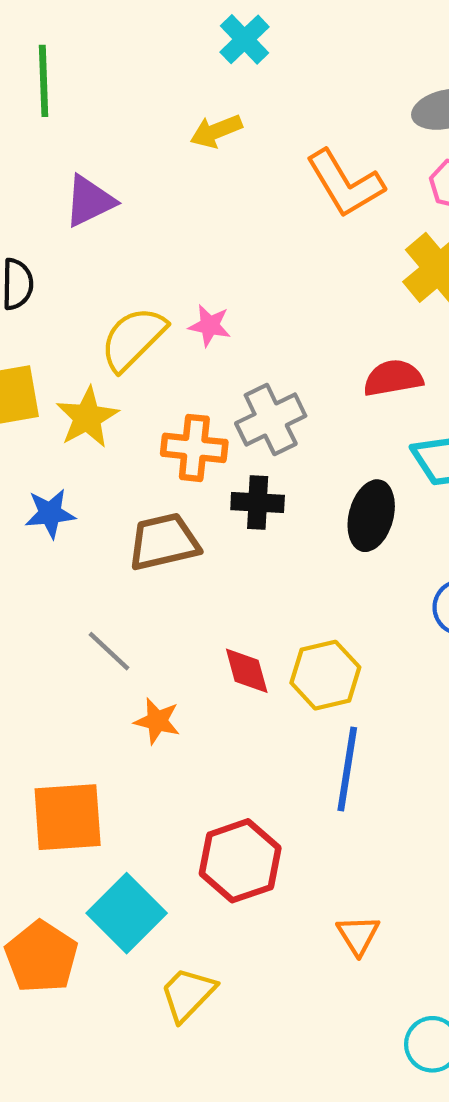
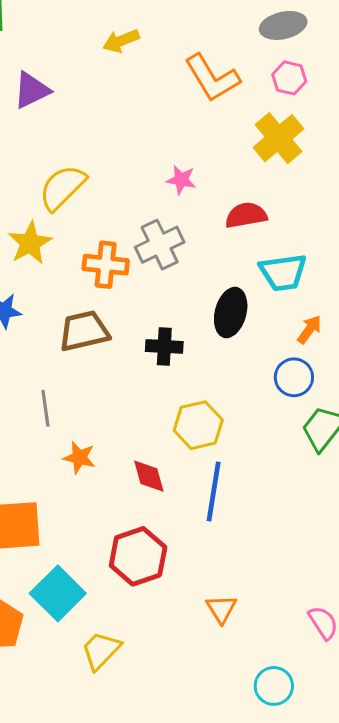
pink star: (210, 326) -> (181, 180), moved
black cross: (258, 503) -> (164, 346), moved
gray line: (109, 651) -> (45, 408), turned 39
red diamond: (247, 671) -> (149, 476), moved

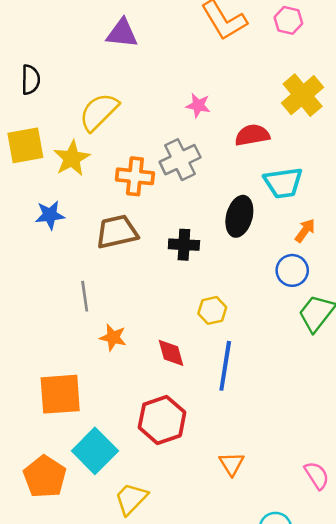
purple triangle: (32, 90) -> (122, 33), moved, turned 32
yellow cross: (278, 138) -> (303, 95), moved
yellow hexagon: (198, 425) -> (212, 310), size x0.7

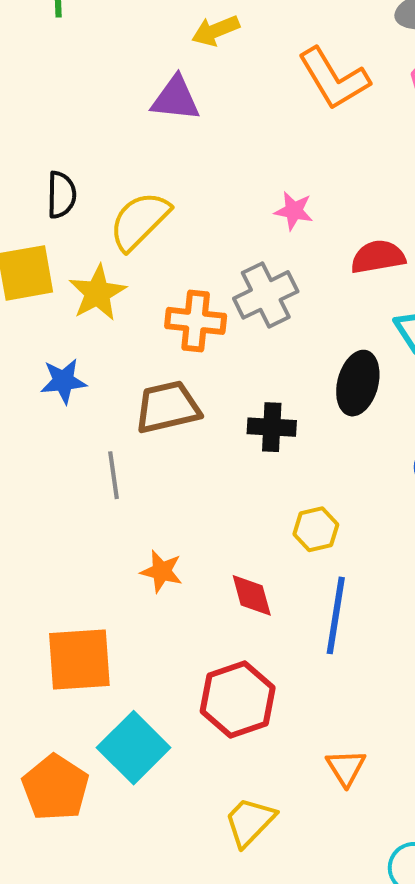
black semicircle: (31, 80) -> (61, 195), moved
gray line: (85, 296) -> (113, 475), moved
yellow trapezoid: (131, 499) -> (250, 822), moved

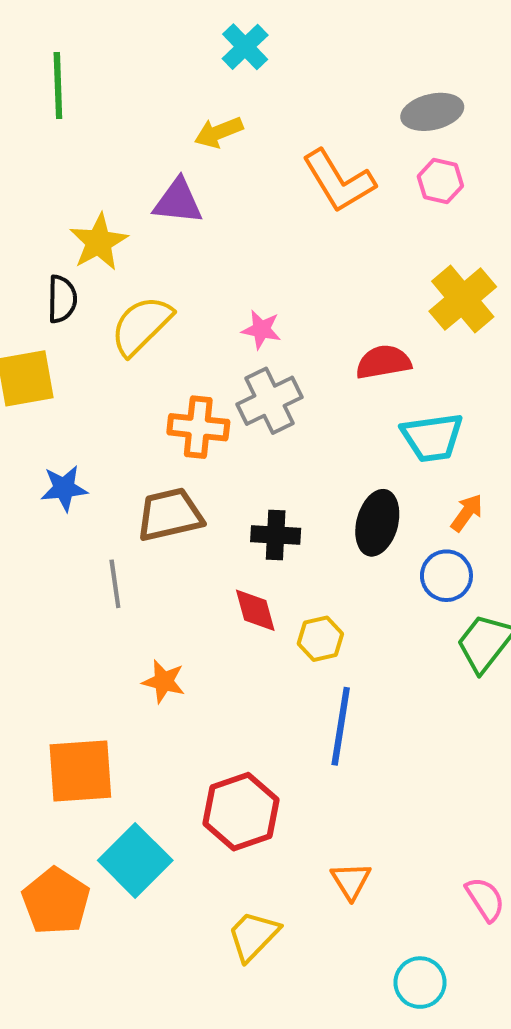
pink star: (294, 211) -> (261, 330), moved
yellow star: (97, 293) -> (99, 242), moved
black ellipse: (358, 383) -> (377, 523), moved
red diamond: (252, 595) -> (255, 610), moved

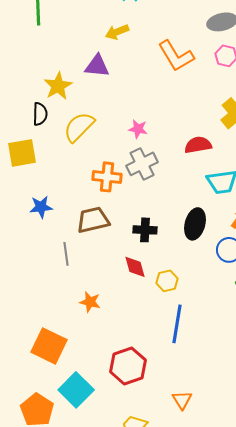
orange square: (80, 771) -> (49, 346), turned 30

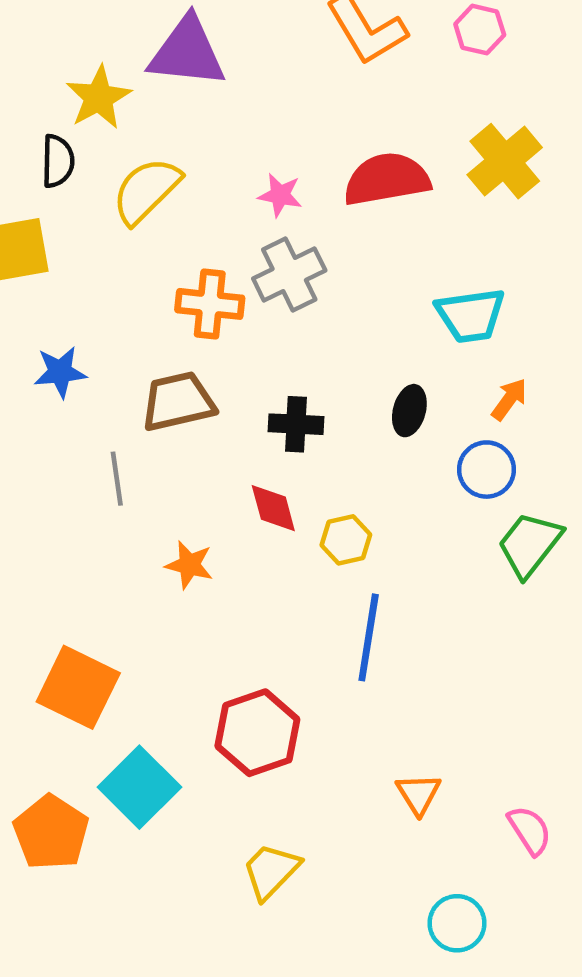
purple triangle: (97, 66) -> (187, 52), size x1.4
red semicircle: (198, 145) -> (387, 179), moved, size x1.4
black ellipse: (195, 224) -> (409, 411), size x0.7
orange star: (90, 302) -> (189, 565), moved
orange triangle: (182, 400) -> (418, 794), moved

